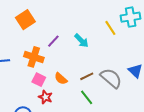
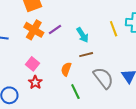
orange cross: (34, 57) -> (34, 30), moved
brown line: (87, 76) -> (86, 55), moved
orange semicircle: (61, 79) -> (66, 69), moved, turned 56

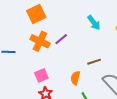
cyan arrow: (83, 35) -> (94, 23), moved
pink square: (33, 64) -> (41, 75), turned 32

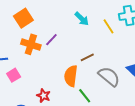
pink square: (41, 75) -> (14, 75), moved
orange semicircle: (75, 78) -> (71, 76), size x1.5

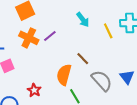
brown line: (87, 57) -> (83, 59), turned 64

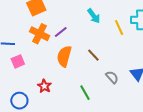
orange semicircle: (64, 75) -> (64, 56), moved
gray semicircle: (102, 81) -> (112, 77), size x0.6

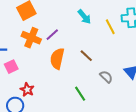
red star: (44, 86) -> (27, 90), moved

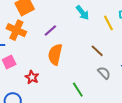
orange cross: (31, 38) -> (16, 30), moved
brown line: (86, 56) -> (97, 51), moved
red star: (27, 90) -> (32, 77), moved

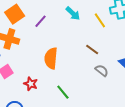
purple line: (50, 30) -> (41, 21), moved
green line: (78, 90) -> (63, 92), moved

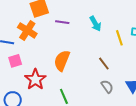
purple line: (41, 21) -> (62, 22), turned 40
red star: (31, 84) -> (35, 79), size x1.5

